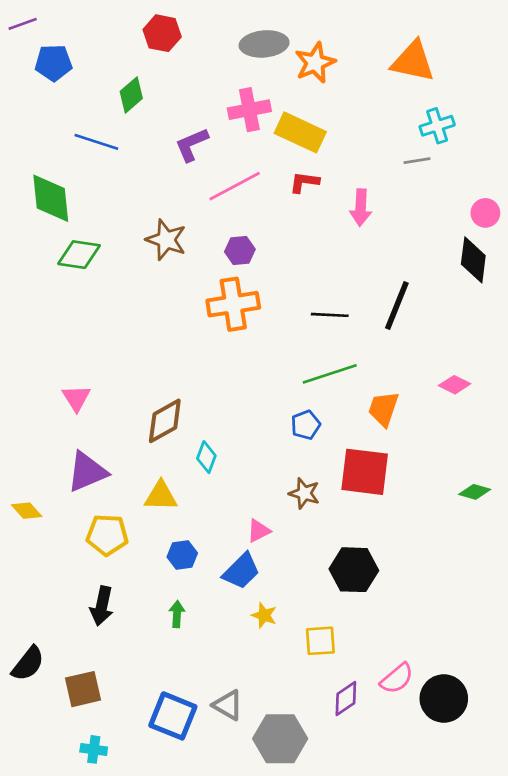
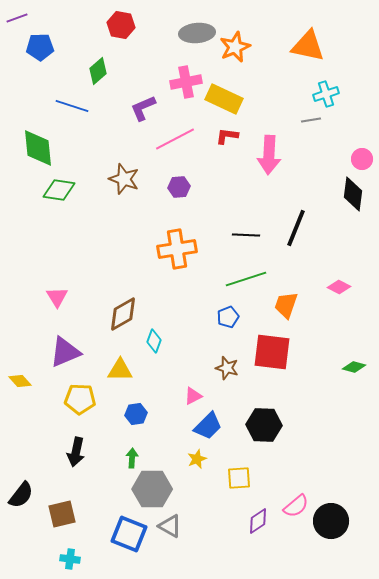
pink arrow: (361, 208) -> (269, 155), size x1.4
orange cross: (233, 304) -> (177, 249), moved
blue trapezoid: (241, 571) -> (208, 426), moved
yellow star: (264, 615) -> (197, 459), turned 30
gray hexagon: (280, 739) -> (152, 489), moved

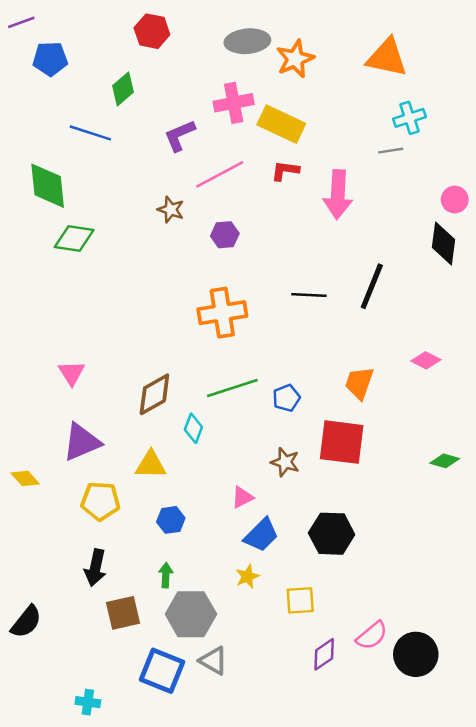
brown star: (124, 179) -> (171, 210), moved, size x0.7
green line: (246, 279) -> (232, 388), moved
brown square: (62, 514) -> (123, 613), moved

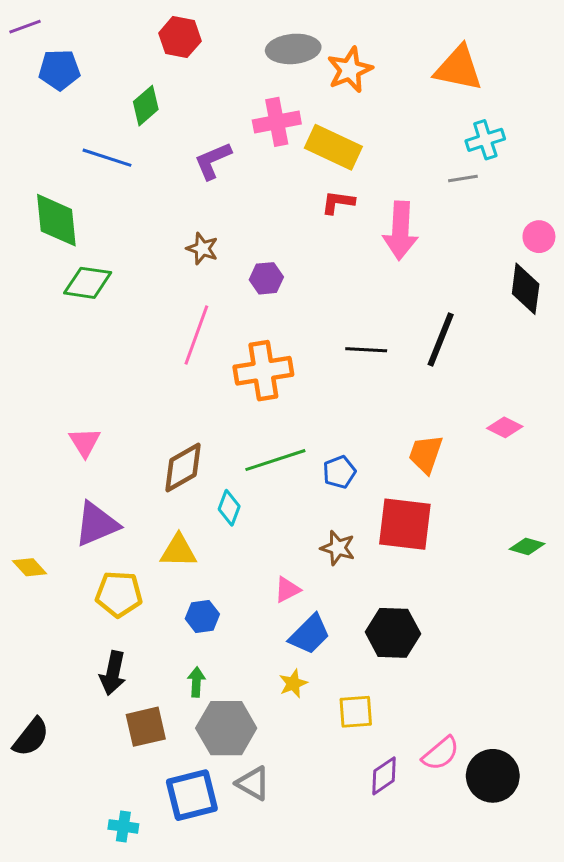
pink line: (220, 174) -> (196, 335), moved, turned -42
blue square: (162, 671) -> (192, 795), turned -36
cyan cross: (88, 702) -> (123, 826), moved

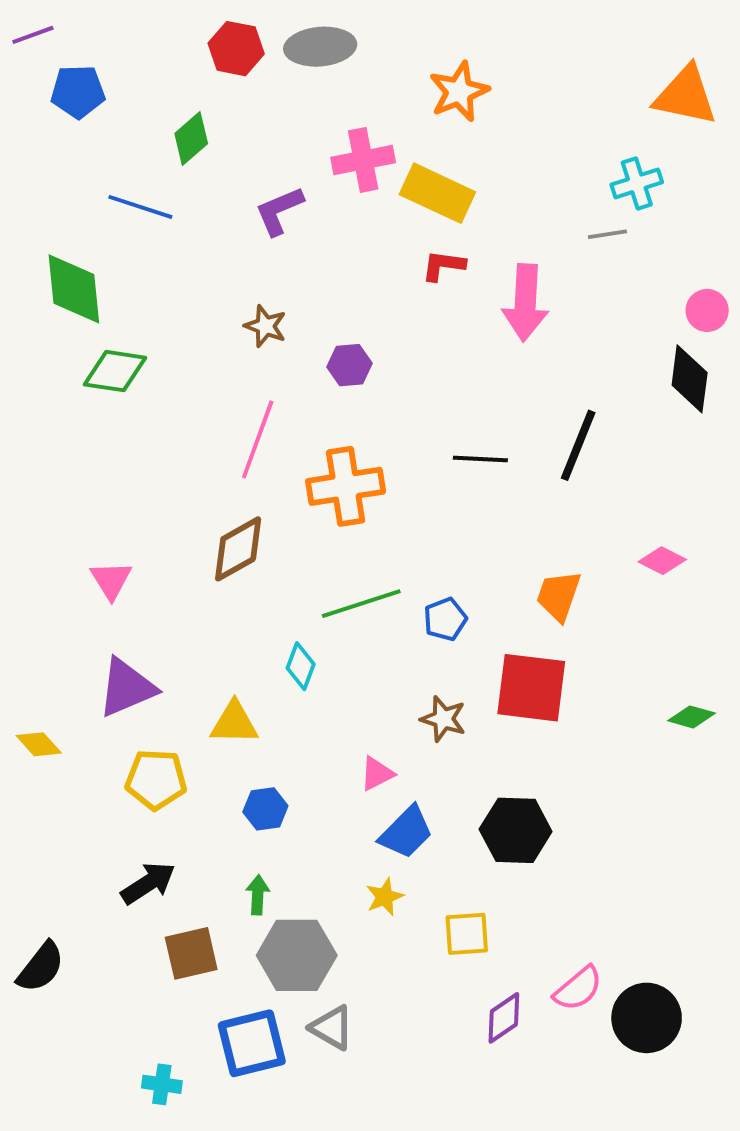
gray ellipse: (293, 49) -> (320, 47), moved
orange triangle: (459, 68) -> (686, 95), moved
brown diamond: (183, 467) -> (238, 549), moved
black arrow: (113, 673) -> (148, 883), turned -135

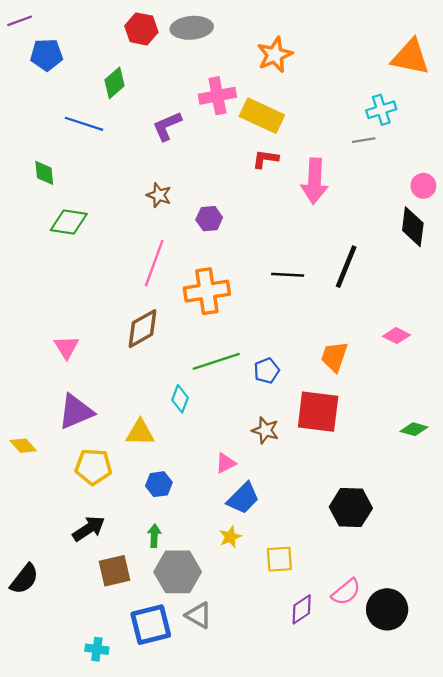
green diamond: (74, 289) -> (44, 173), size x0.6
black hexagon: (516, 830) -> (351, 508), moved

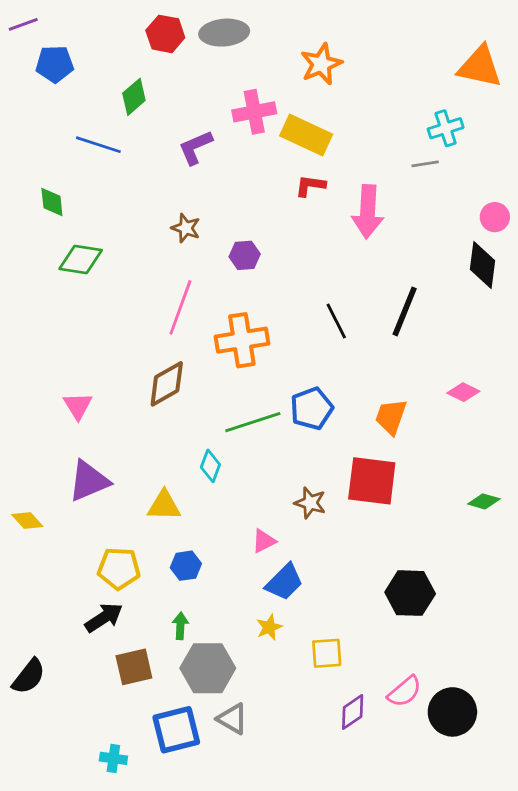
black line: (288, 275) -> (336, 321), turned 60
blue pentagon: (267, 371) -> (312, 408), moved, size x1.4
yellow pentagon: (93, 467) -> (119, 568), moved

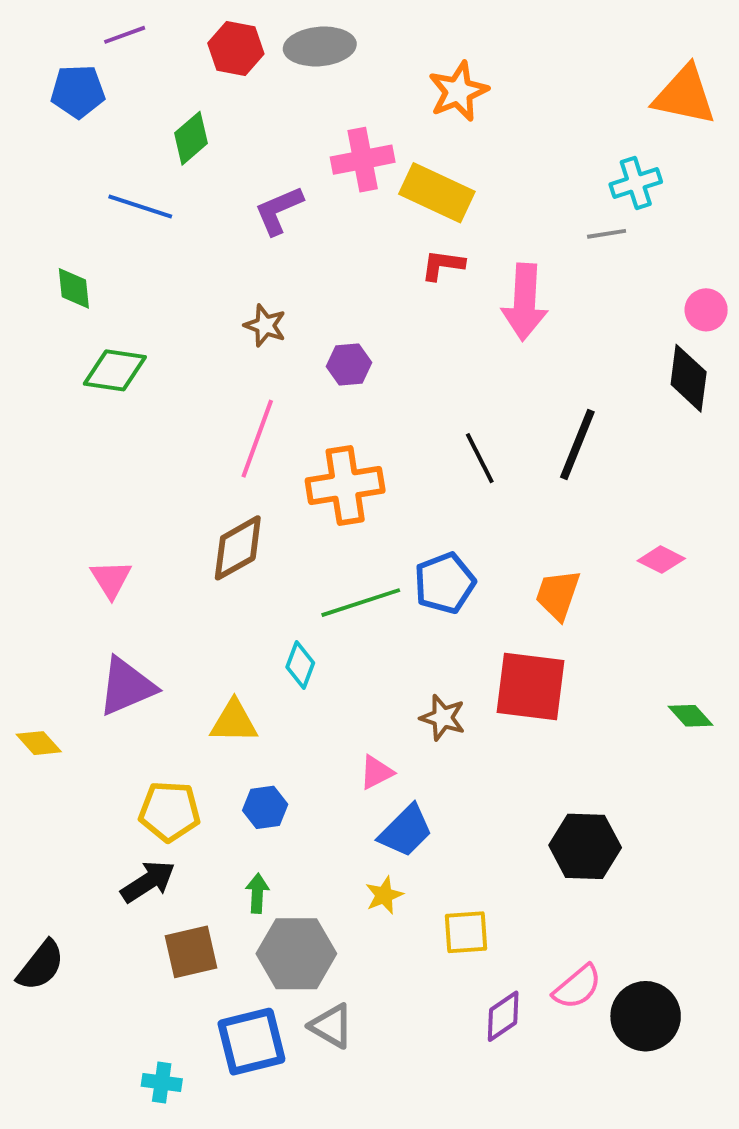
purple line: (23, 24) -> (125, 35), moved
green diamond: (484, 501) -> (690, 716), turned 32

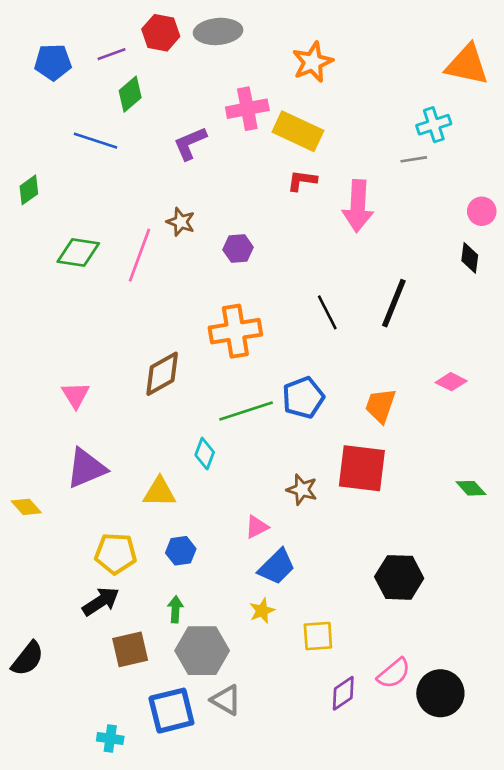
purple line: (125, 35) -> (112, 54), moved
green diamond: (74, 288) -> (29, 190), moved, turned 60
black diamond: (689, 378) -> (470, 258), size x0.7
pink line: (257, 439) -> (139, 255), moved

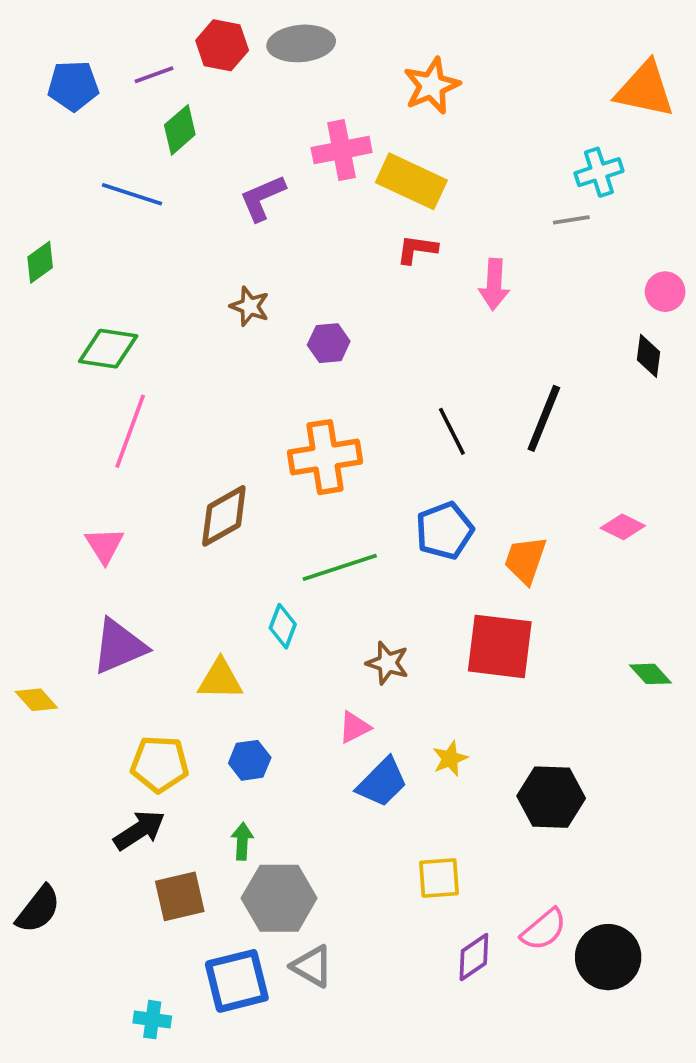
pink arrow: (358, 206) -> (494, 284), size x0.7
pink line: (139, 255) -> (130, 431), moved
blue pentagon: (303, 398) -> (445, 531), moved
brown star: (302, 490) -> (388, 663), moved
yellow star: (262, 611) -> (450, 759), moved

